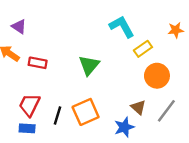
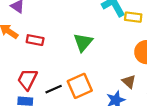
yellow rectangle: (143, 49) -> (133, 17), moved, turned 42
black line: (58, 115) -> (54, 89), turned 49

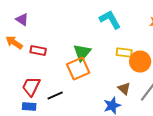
yellow rectangle: (133, 17) -> (124, 52), moved
orange square: (80, 86) -> (78, 68), moved

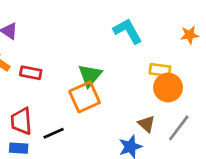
yellow rectangle: (124, 52) -> (160, 70), moved
red trapezoid: (31, 86) -> (21, 121), turned -30

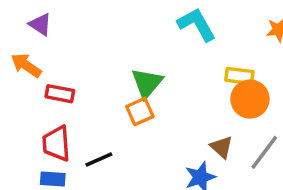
red rectangle: (31, 73) -> (60, 94), moved
orange square: (85, 97) -> (140, 111), size x0.7

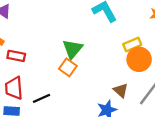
yellow rectangle: (239, 76) -> (132, 44), turned -30
orange square: (140, 111) -> (68, 67), turned -30

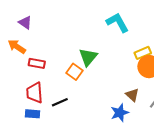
orange square: (68, 67) -> (75, 72), moved

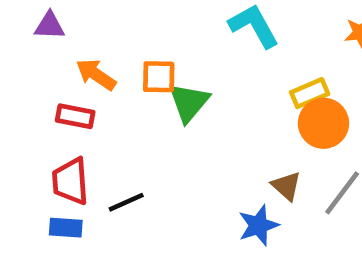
purple triangle: (25, 22) -> (50, 26), turned -32
orange arrow: (17, 47) -> (96, 75), moved
orange square: (75, 72) -> (159, 77), moved, turned -35

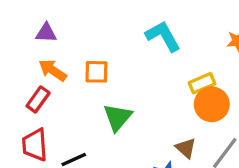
purple triangle: (50, 26) -> (46, 33), moved
green triangle: (189, 102) -> (118, 117), moved
red rectangle: (75, 116) -> (38, 99), turned -65

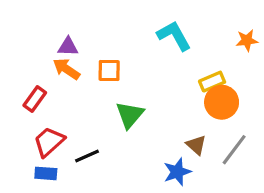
purple triangle: (46, 33) -> (68, 47), moved
red rectangle: (38, 99) -> (35, 99), moved
red trapezoid: (35, 145) -> (49, 142), turned 52

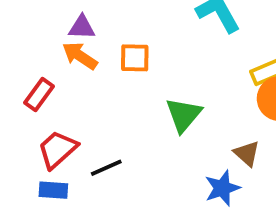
green triangle: (130, 115) -> (184, 115), moved

